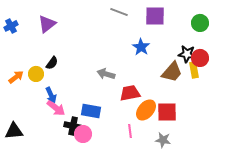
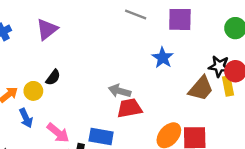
red trapezoid: (130, 93) -> (129, 108), moved
blue arrow: (51, 95) -> (26, 118), moved

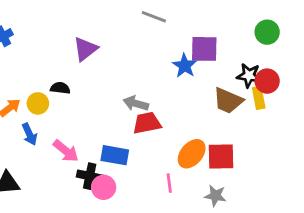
purple square: (180, 19) -> (204, 49), moved
purple triangle: (47, 29) -> (85, 49), moved
black semicircle: (53, 77) -> (60, 88), turned -119
brown trapezoid: (201, 88) -> (228, 101), turned 72

